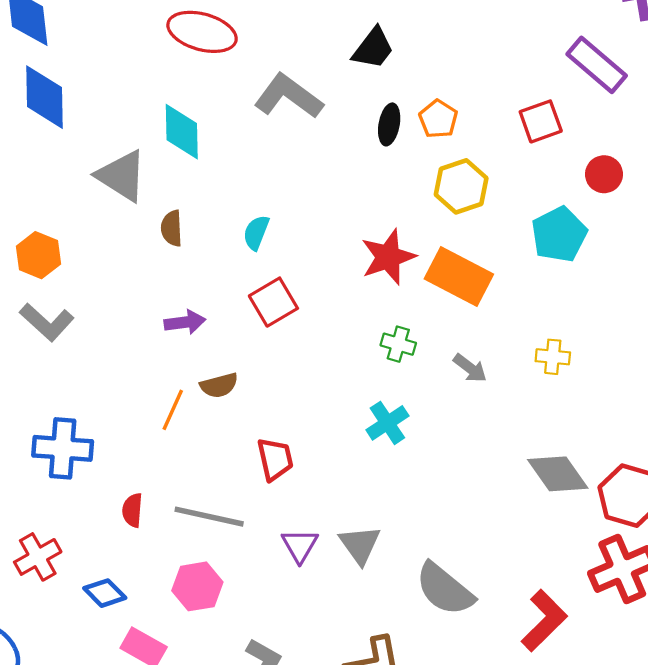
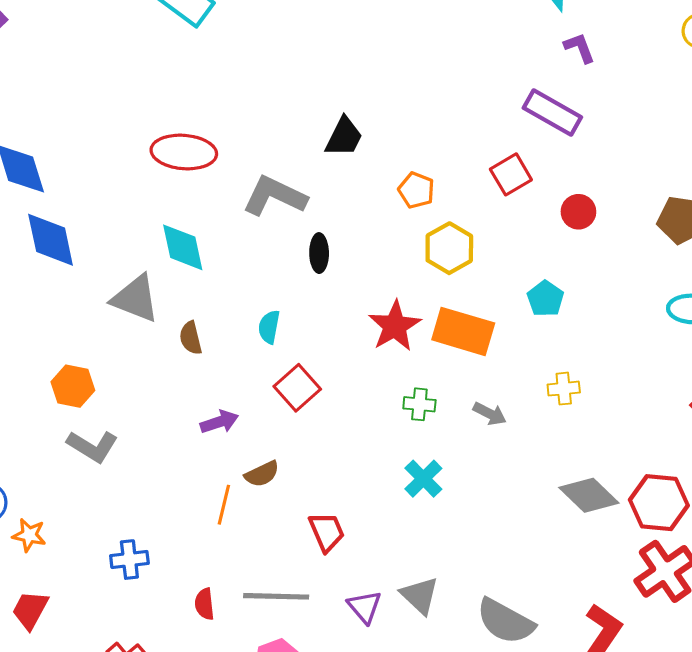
black ellipse: (389, 124) -> (319, 253), moved
cyan pentagon: (559, 234) -> (545, 299), moved, size x0.7
blue cross: (63, 448) -> (129, 560), size x0.7

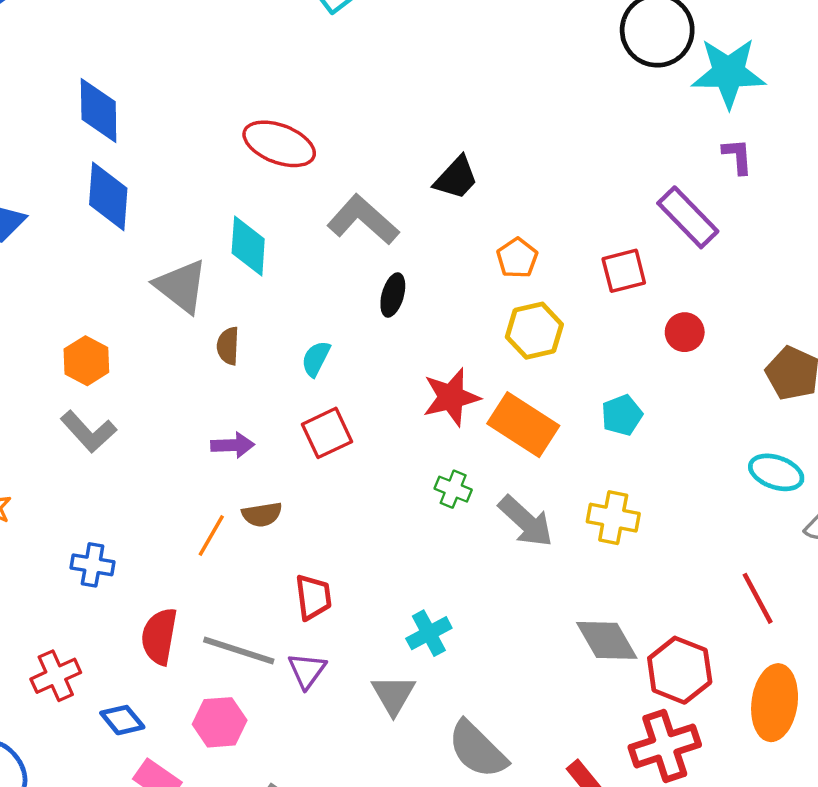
yellow cross: (564, 389) -> (613, 518), size x1.4
gray arrow: (490, 414) -> (526, 521), size x1.6
cyan cross: (423, 479) -> (429, 633), moved
red semicircle: (204, 604) -> (159, 636), size x1.6
purple triangle: (365, 607) -> (307, 670), moved

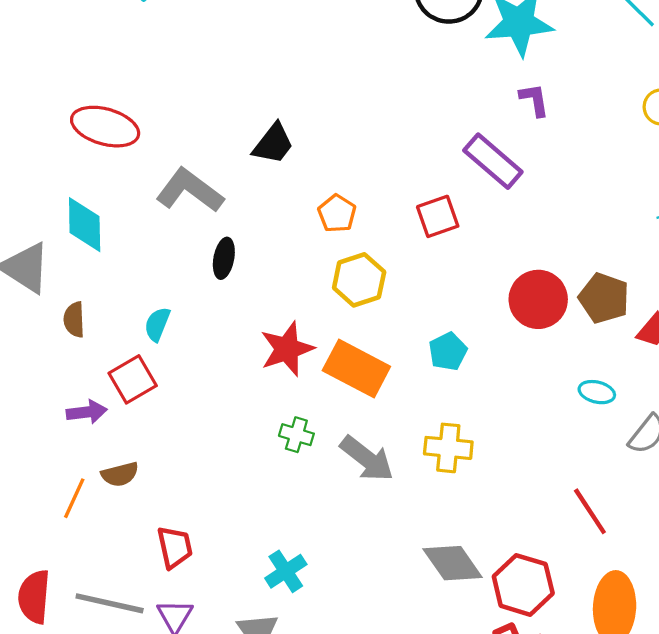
red circle: (685, 332) -> (538, 299), moved, size x1.6
red square: (327, 433) -> (133, 379), moved
cyan ellipse: (776, 472) -> (597, 392), size x0.7

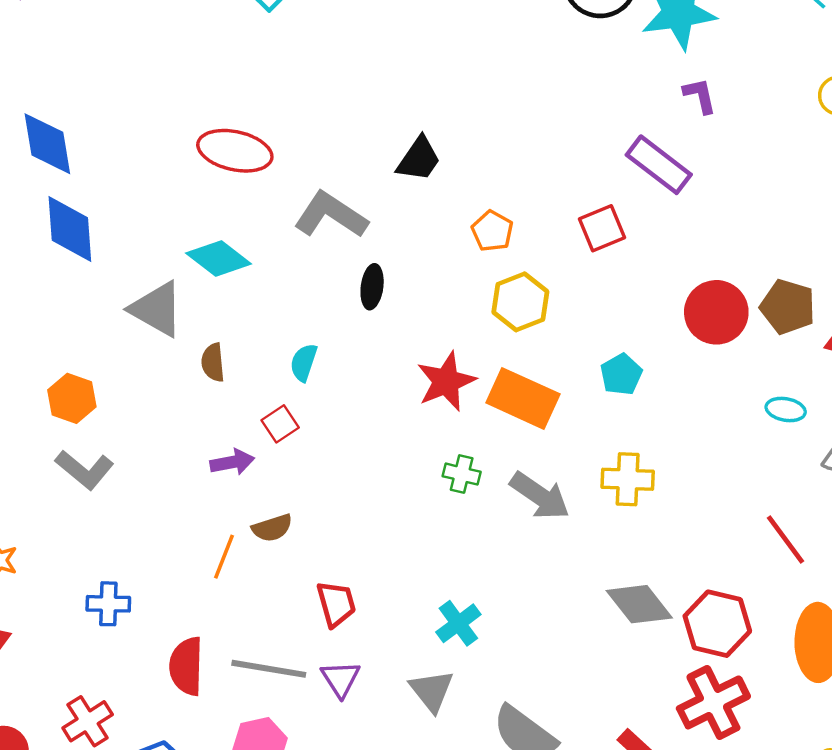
cyan diamond: (85, 225) -> (219, 259), turned -48
red square: (133, 379) -> (280, 424), size x0.7

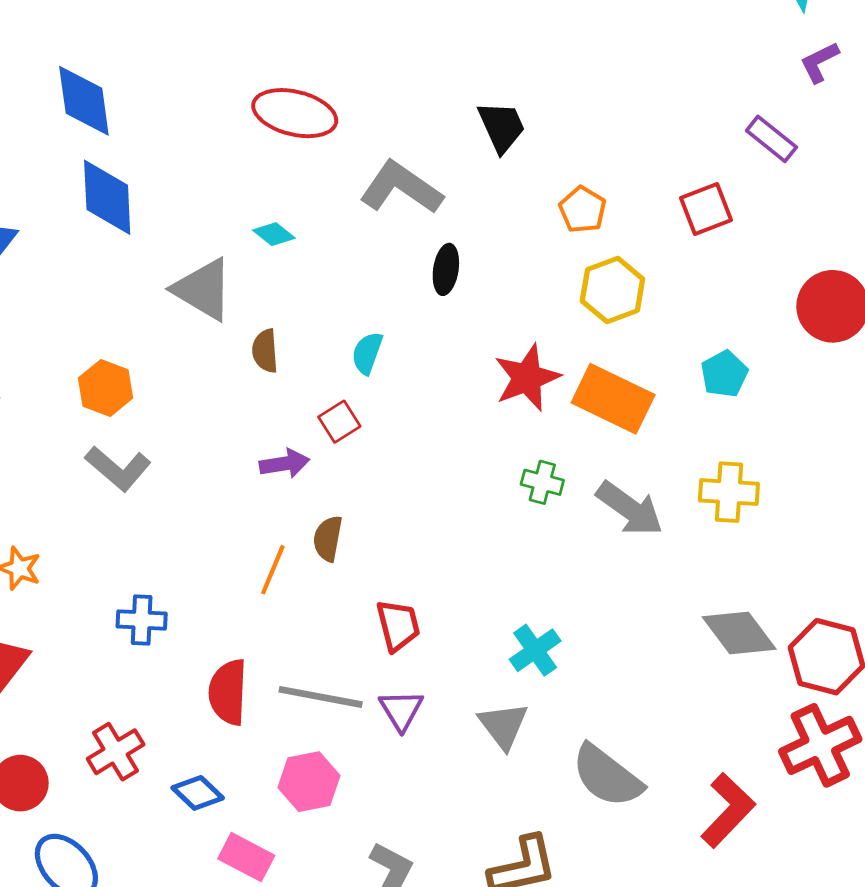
purple L-shape: (700, 96) -> (819, 62), turned -105
black trapezoid: (419, 159) -> (502, 127), turned -60
purple rectangle: (659, 165) -> (771, 139), size x0.7
cyan diamond: (219, 259) -> (274, 234), size x0.6
brown semicircle: (272, 528) -> (328, 539), turned 117

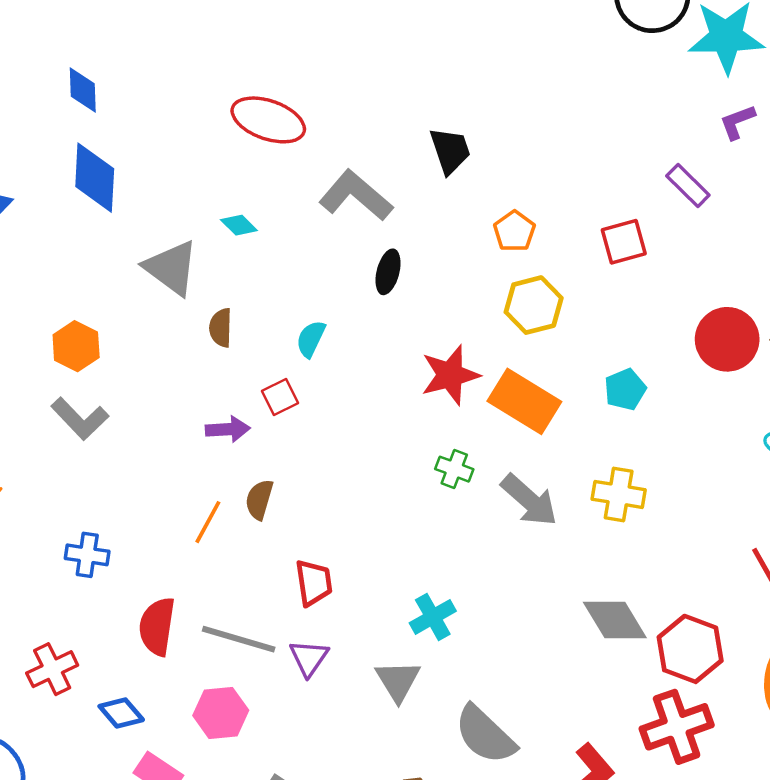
blue diamond: (84, 101) -> (83, 90), size x0.7

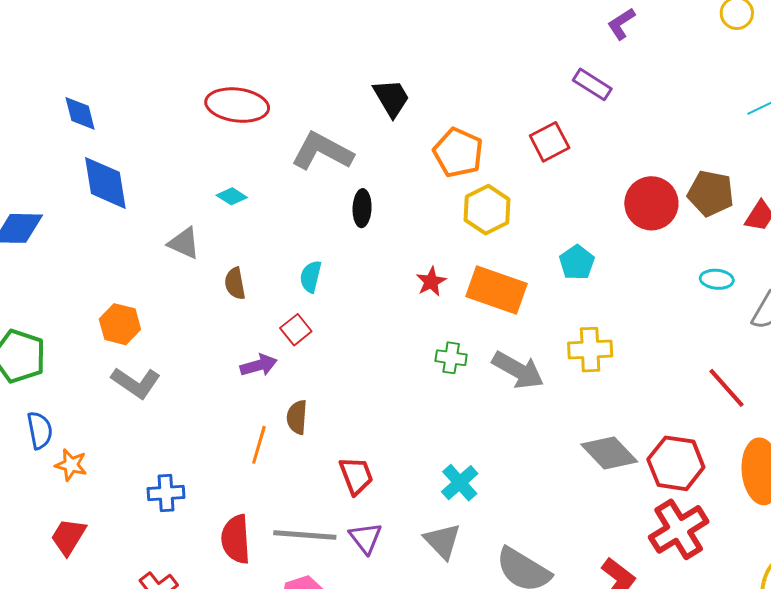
orange pentagon: (514, 231) -> (458, 153), size x1.4
gray triangle: (171, 268) -> (184, 243), size x0.7
red star: (450, 375) -> (431, 282), size x0.6

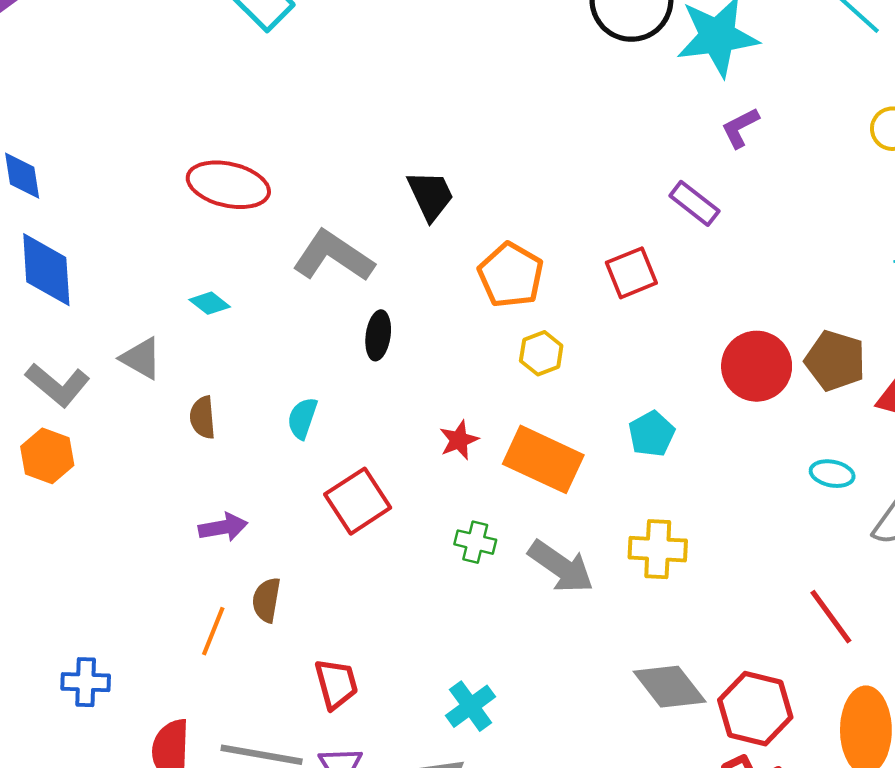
yellow hexagon: (487, 210) -> (541, 353), size x0.7
red square: (296, 330) -> (358, 501), moved, size x1.6
gray L-shape: (136, 383) -> (58, 385), moved

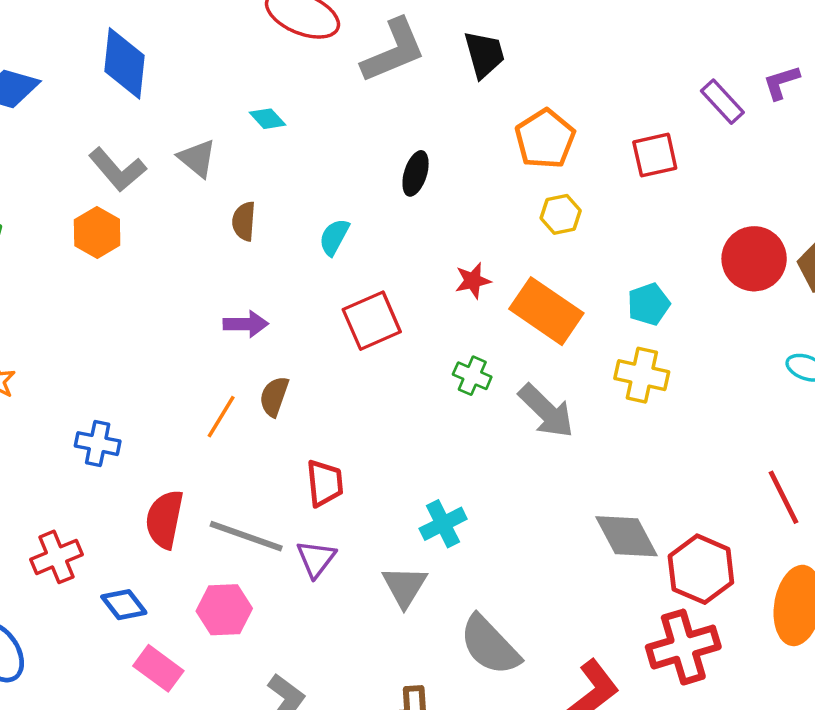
purple L-shape: (740, 128) -> (781, 82), moved
gray L-shape: (333, 256) -> (393, 51), moved, turned 114
yellow cross: (658, 549) -> (642, 375), moved

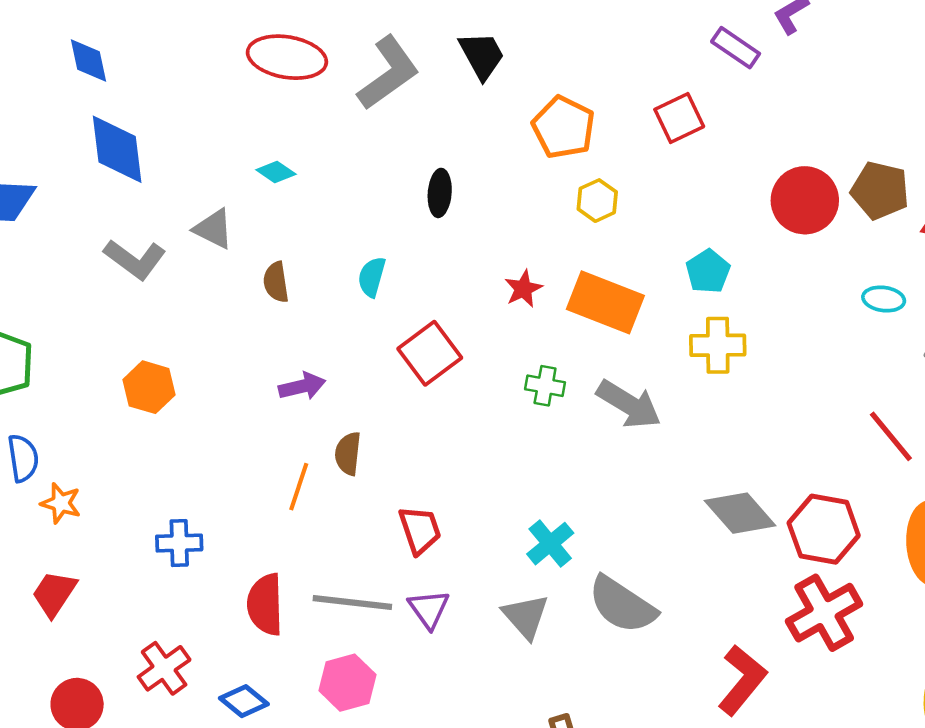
orange hexagon: (97, 232) -> (149, 387), moved
gray semicircle: (490, 645) -> (622, 605), moved

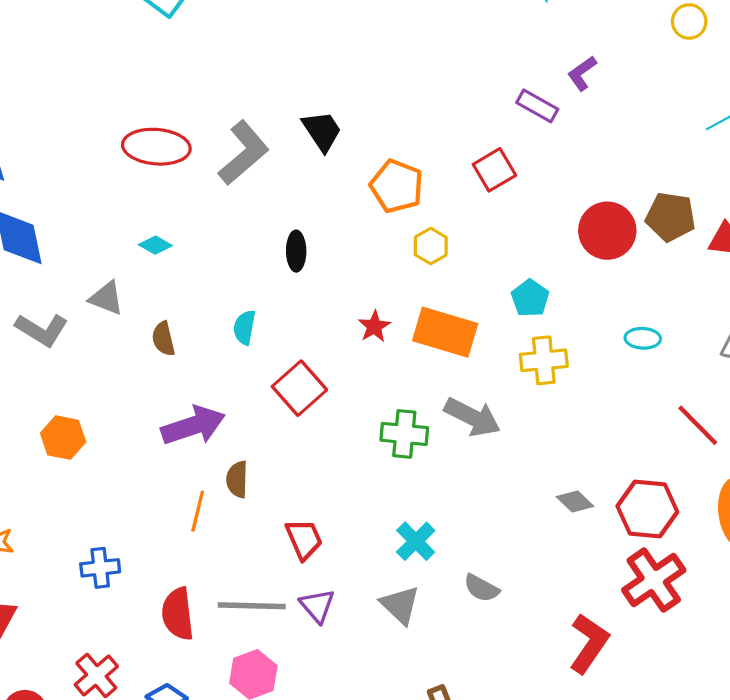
cyan ellipse: (884, 299) -> (643, 338), moved
purple arrow: (302, 386) -> (193, 426), size x1.6
green cross: (545, 386) -> (404, 434), moved, size x1.4
gray diamond: (740, 513) -> (575, 501), size x0.6
gray semicircle: (622, 605) -> (481, 588), size x0.6

